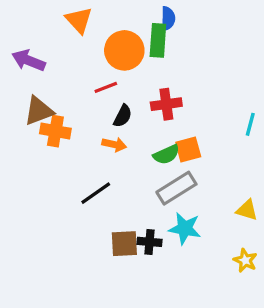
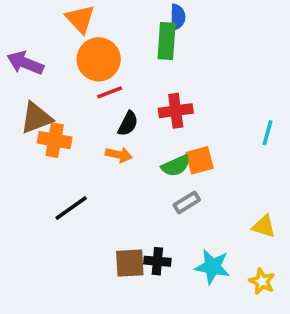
orange circle: (124, 50) -> (99, 59), moved
gray rectangle: (176, 188) -> (187, 202), size x0.6
black line: (96, 193) -> (71, 208), moved
cyan star: (185, 228) -> (212, 267), moved

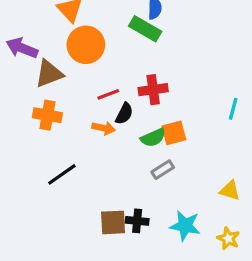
green rectangle: (167, 41) -> (145, 29), turned -64
red line: (110, 92) -> (108, 94), moved
brown triangle: (36, 118) -> (49, 74), moved
black semicircle: (128, 124) -> (124, 114), moved

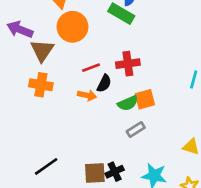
brown triangle: (49, 74) -> (42, 51), turned -35
black line: (62, 174) -> (46, 166), moved
black cross: (137, 221) -> (115, 172), turned -30

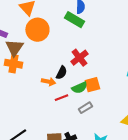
red cross: (128, 64) -> (79, 58), turned -30
red line: (91, 68) -> (61, 98), moved
orange cross: (41, 85) -> (13, 64), moved

